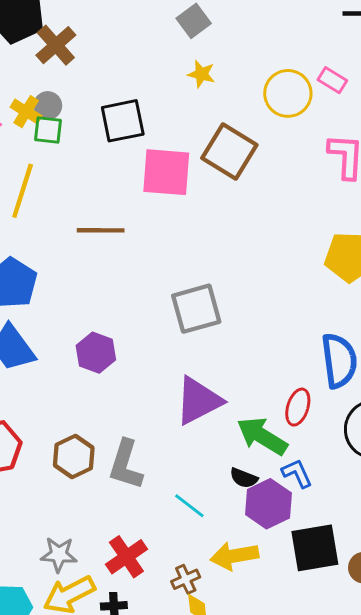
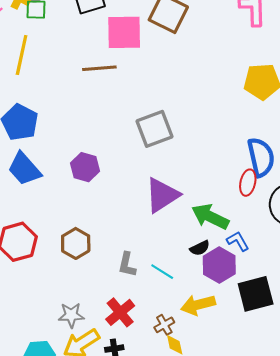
brown line: (101, 230) -> (99, 68), moved
red ellipse: (298, 407) -> (248, 183), moved
gray L-shape: (126, 465) -> (127, 265), moved, size x0.7
black semicircle: (244, 478) -> (200, 248), turned -42

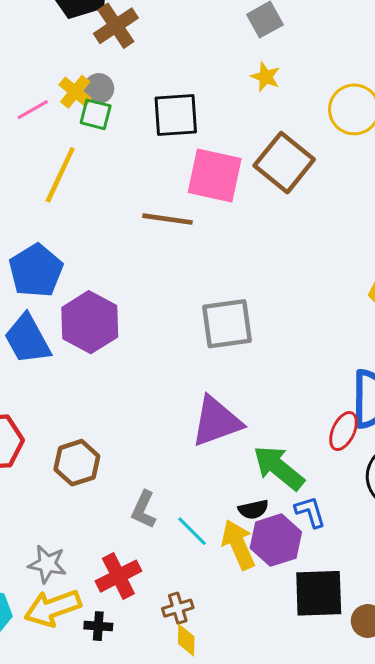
purple hexagon: (85, 167) -> (90, 322), moved, size x1.4
yellow arrow: (198, 305) -> (238, 545), moved, turned 68

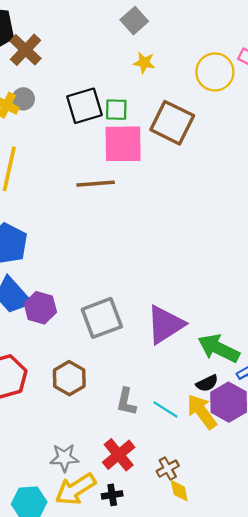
green square: (96, 114) -> (116, 110), moved
purple hexagon: (90, 322) -> (40, 308), moved, size x0.7
gray square: (227, 324) -> (102, 318), moved

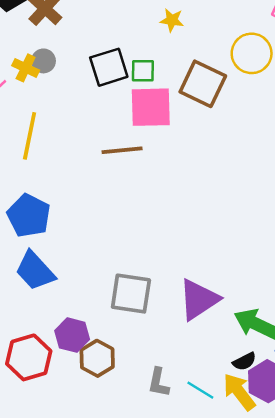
yellow circle: (215, 72) -> (252, 53), moved
purple hexagon: (40, 308) -> (72, 335), moved
gray square: (102, 318) -> (131, 294), turned 30

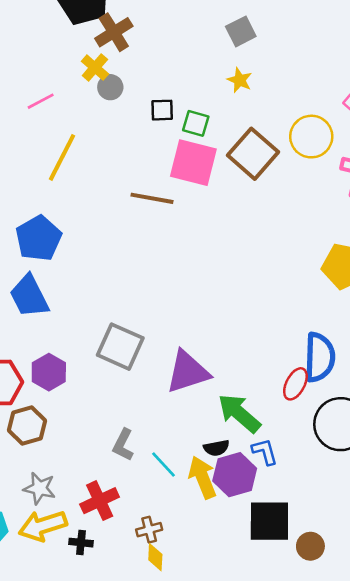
gray circle: (43, 61) -> (110, 87), moved
black square: (109, 67) -> (162, 110), size x0.6
yellow cross: (26, 68) -> (95, 68), moved
brown hexagon: (97, 358) -> (27, 425), moved

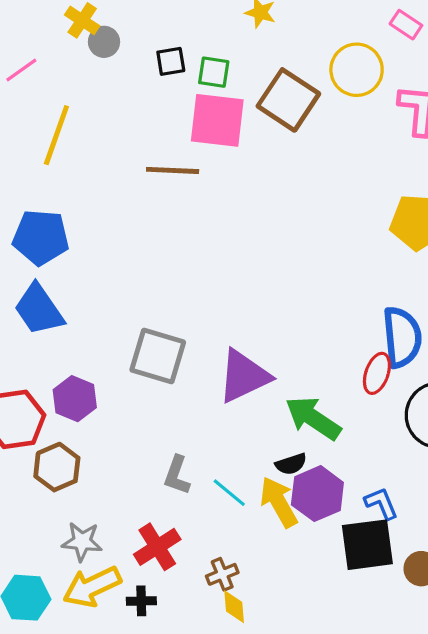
blue pentagon: (39, 238) -> (41, 237), turned -30
blue L-shape: (265, 452) -> (381, 503), moved

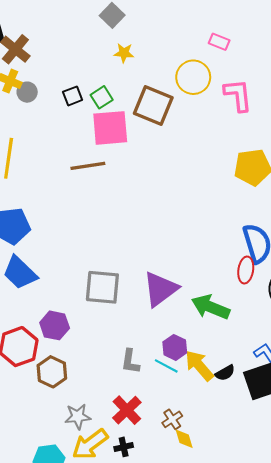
green square: (214, 72) -> (102, 97), turned -30
black semicircle: (291, 464) -> (225, 373), moved
purple hexagon: (317, 494) -> (175, 347), moved, size x0.7

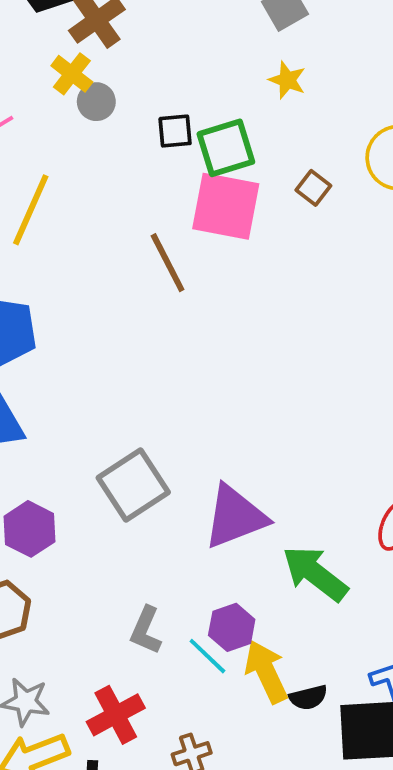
green square: (102, 97) -> (226, 148), size x1.4
brown square: (153, 105) -> (313, 188), size x0.5
brown line: (88, 166) -> (168, 263), turned 56
gray square: (102, 287) -> (133, 485), turned 36

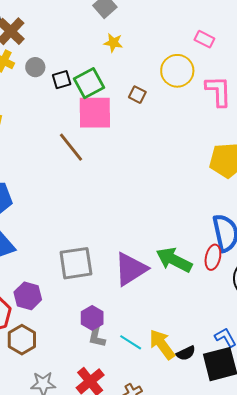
gray circle: (96, 102) -> (35, 67), moved
gray square: (133, 485) -> (76, 263), turned 36
green arrow: (315, 574) -> (174, 260), moved
purple hexagon: (232, 627) -> (92, 318), moved

